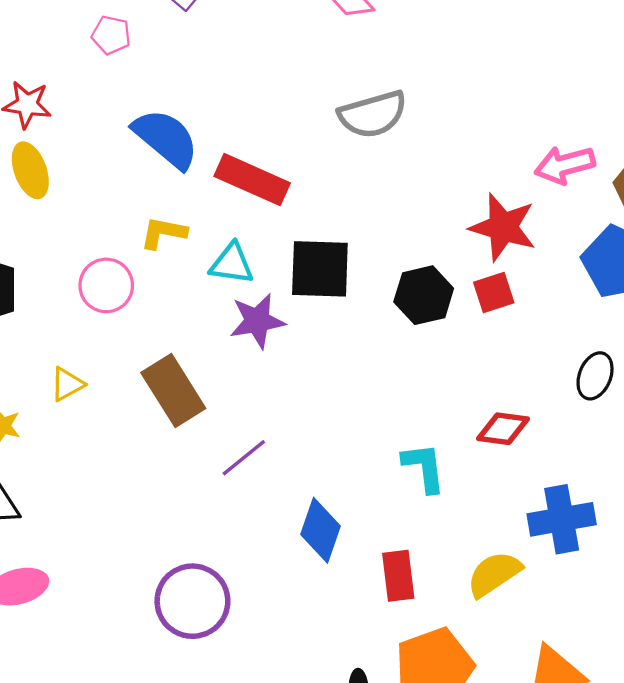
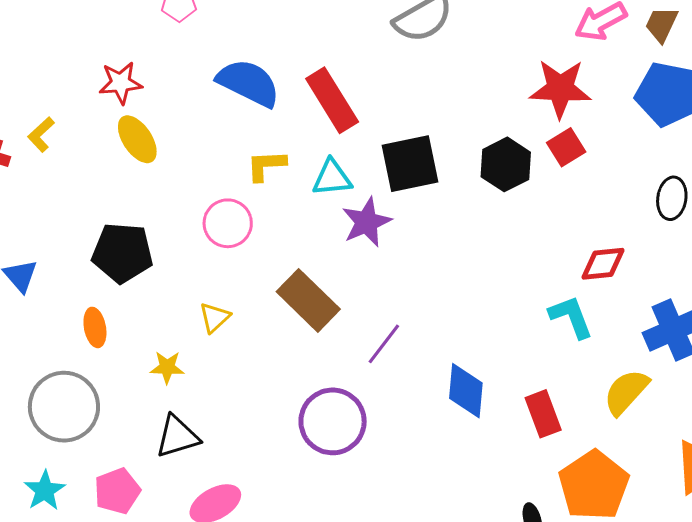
red rectangle: (252, 180) -> (332, 100), turned 48
cyan L-shape: (424, 467) -> (571, 317), moved
purple circle: (192, 601) -> (333, 421), moved

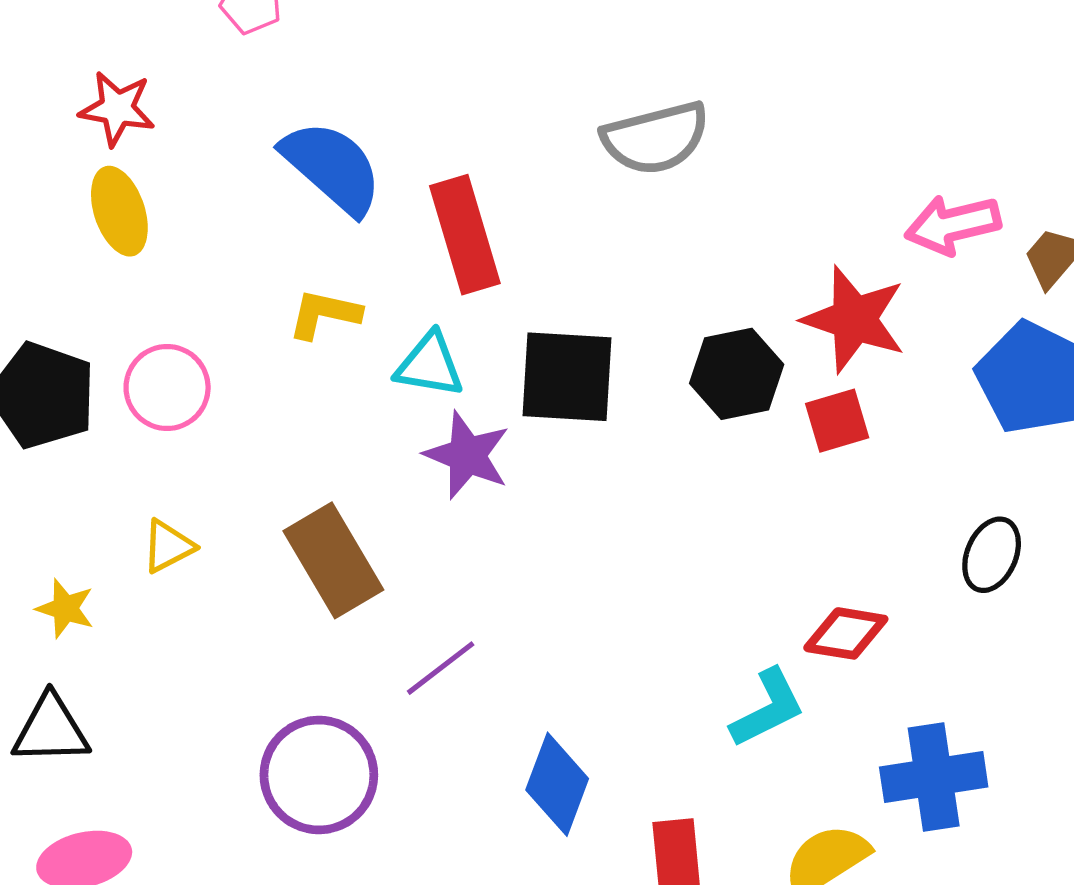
black hexagon: (506, 164) -> (737, 374), moved
purple star: (367, 222) -> (467, 455), turned 30
pink circle: (228, 223) -> (167, 387), moved
cyan L-shape: (571, 317) -> (768, 708), turned 69

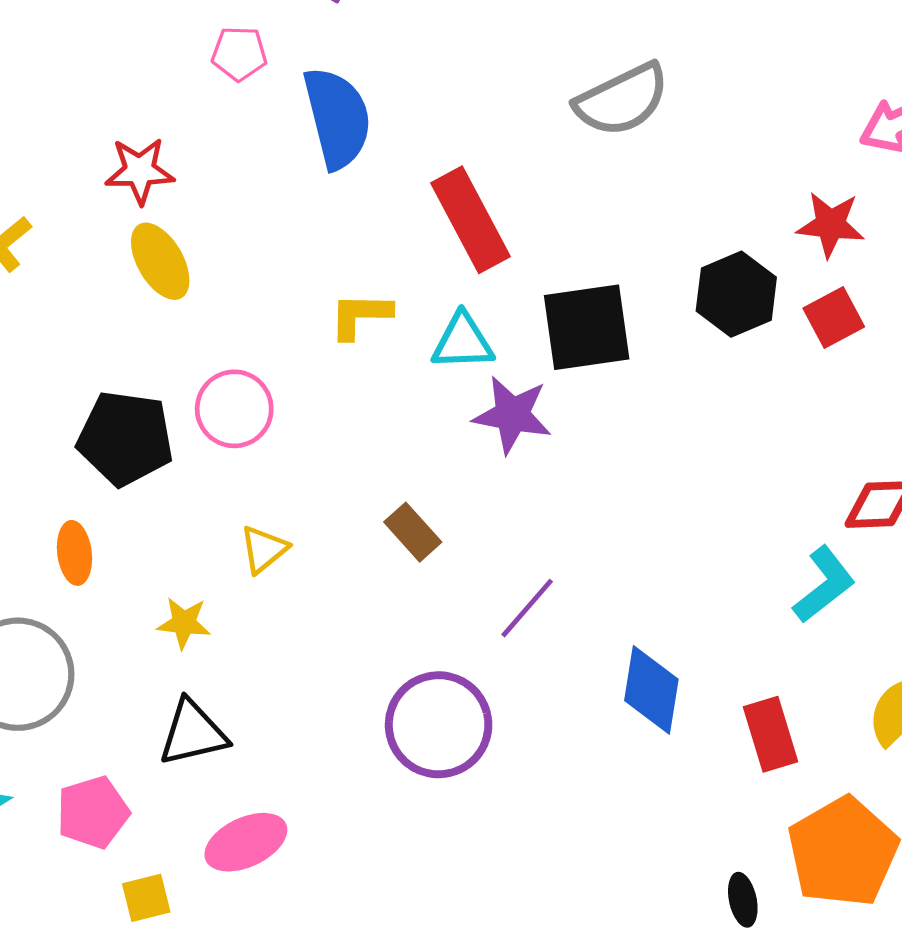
blue semicircle: (332, 167) -> (337, 118), moved, turned 46
red star: (854, 319) -> (830, 225), size x0.7
brown rectangle: (333, 560) -> (413, 532), size x0.6

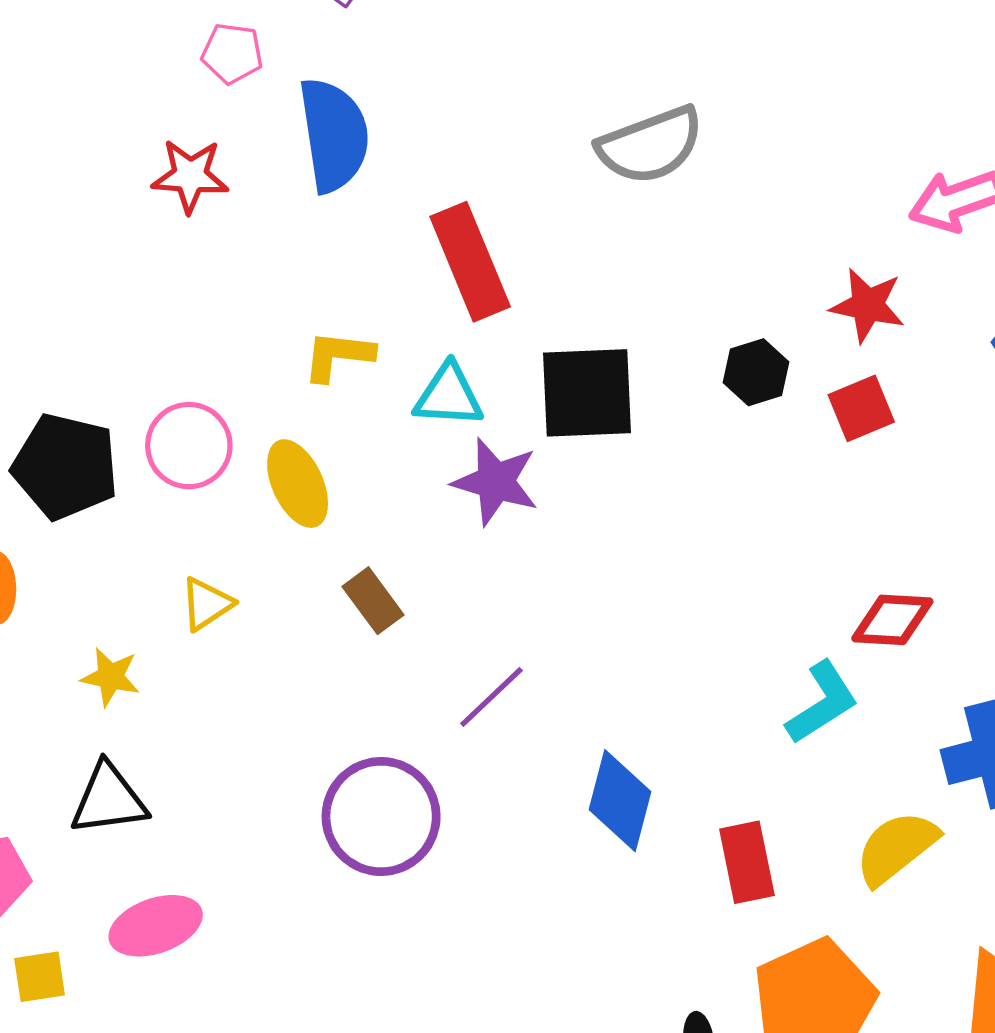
red star: (140, 171) -> (190, 176), moved
yellow ellipse: (160, 261) -> (298, 484), moved
black hexagon: (736, 294) -> (756, 372), size x0.7

